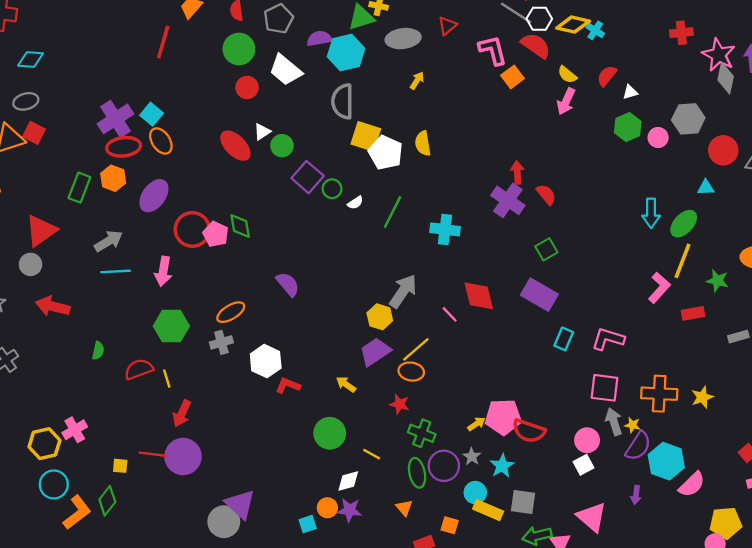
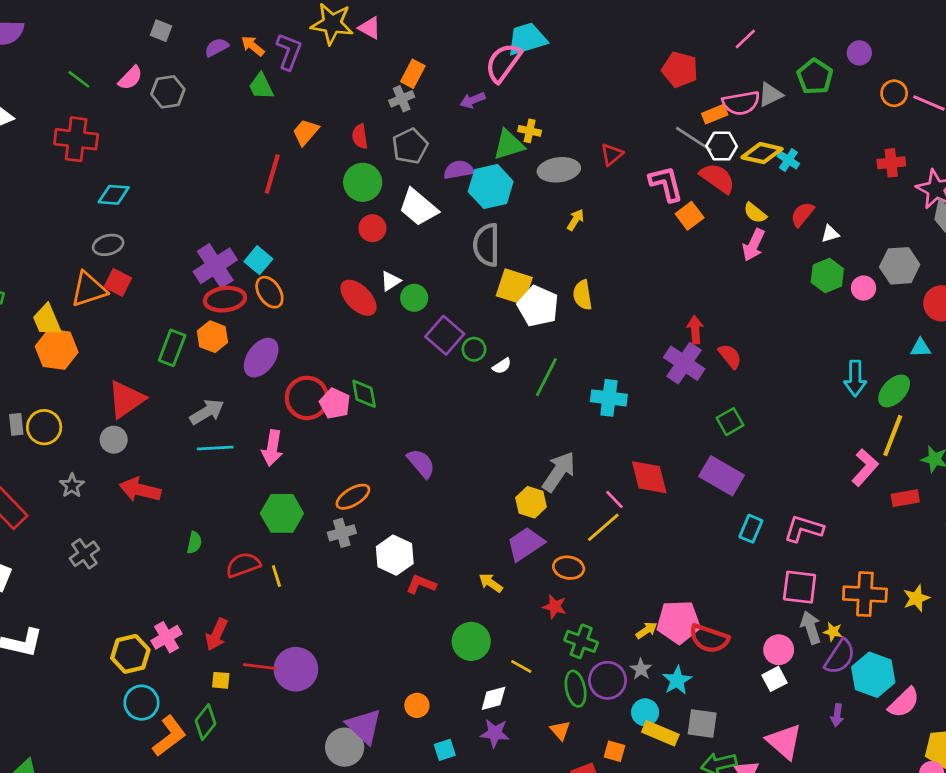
yellow line: (416, 349) -> (603, 527), moved
red arrow: (182, 413) -> (217, 634), moved
orange circle: (327, 508) -> (417, 705), moved

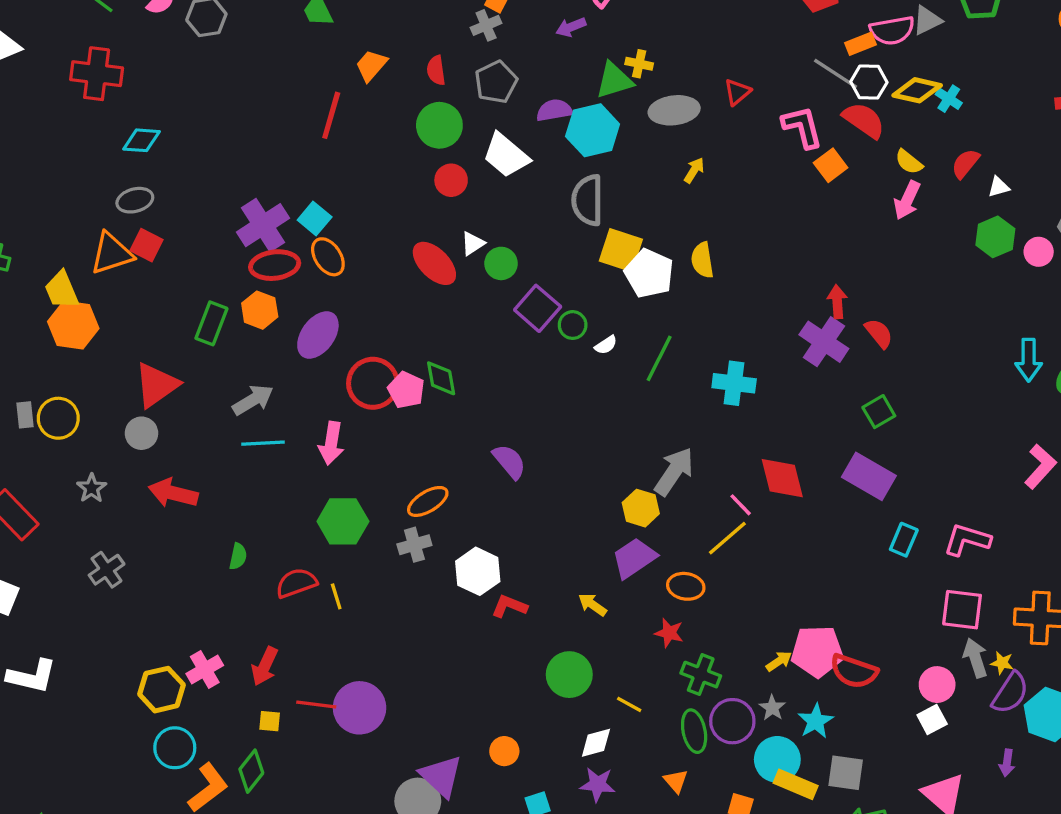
cyan circle: (645, 712) -> (777, 759), size x1.4

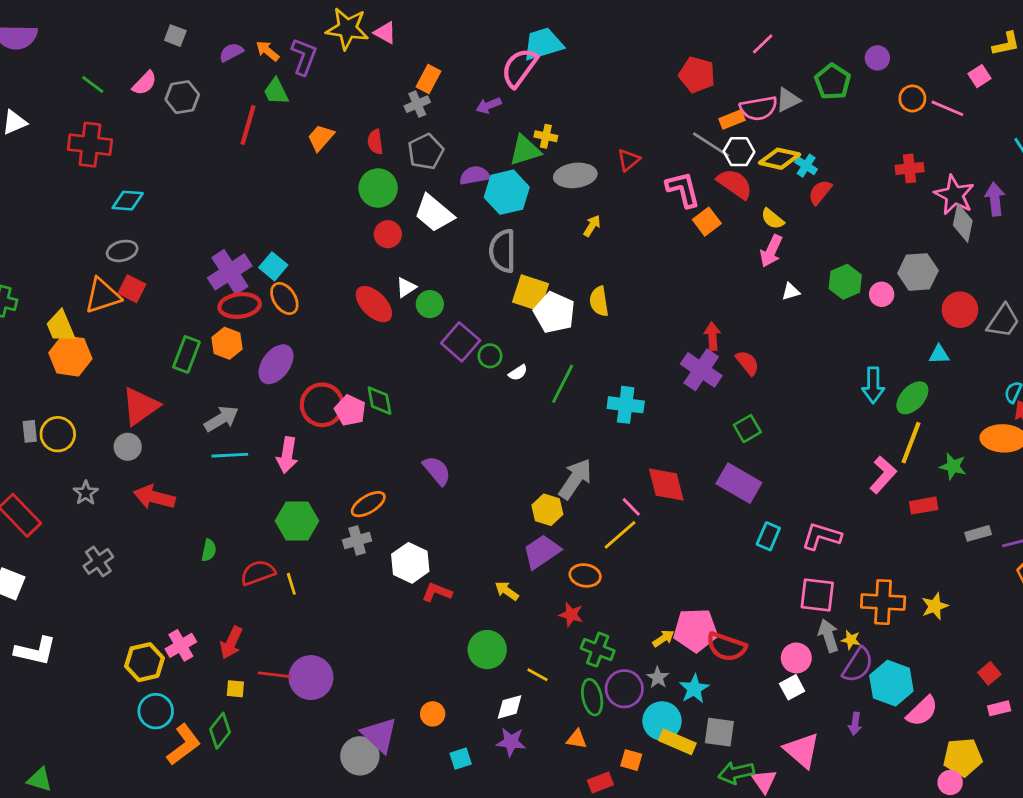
red line: (331, 115) -> (248, 125), moved
red semicircle: (965, 164) -> (820, 192), moved
white triangle: (999, 187) -> (791, 292), moved
orange triangle: (676, 781) -> (577, 739), turned -40

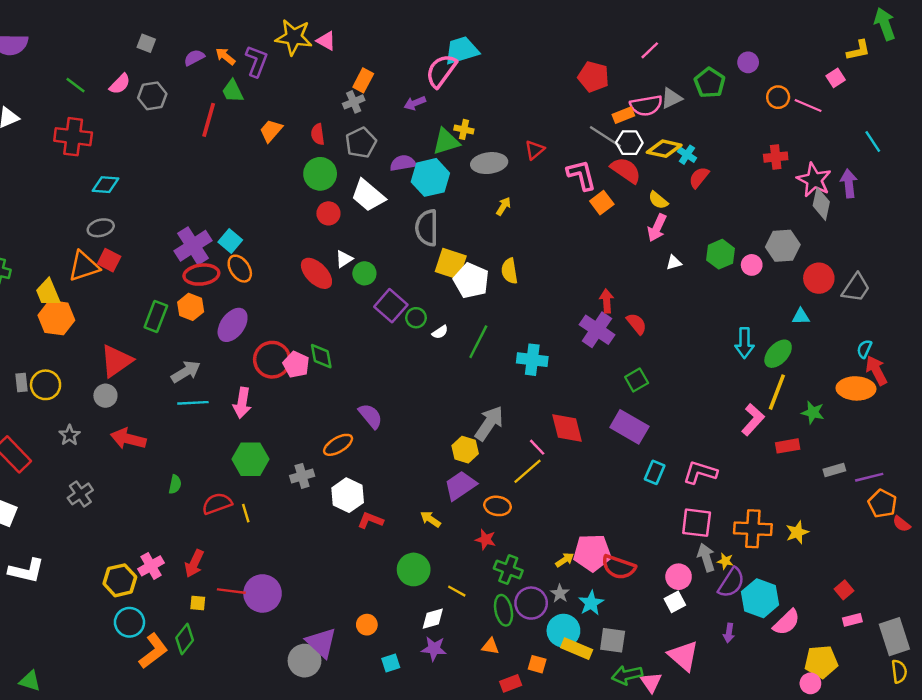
orange ellipse: (368, 504) -> (338, 445), moved

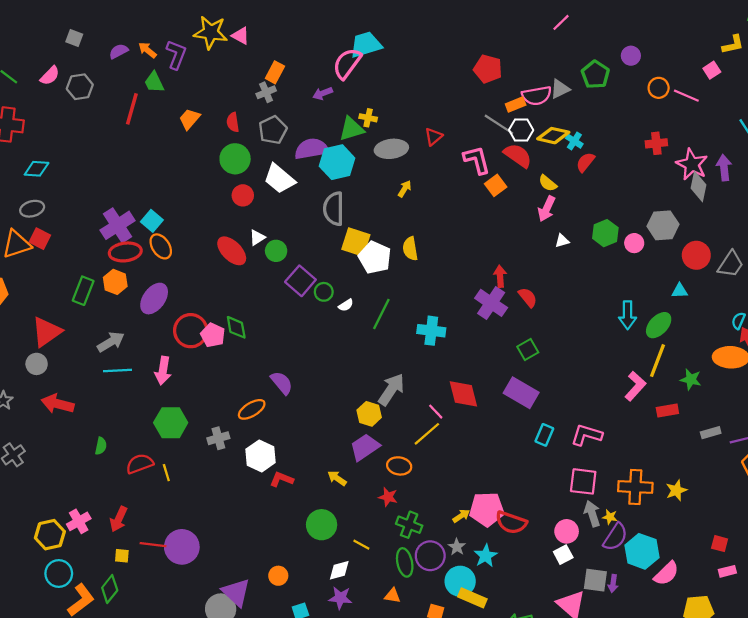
pink line: (650, 50) -> (561, 22), moved
purple semicircle: (403, 163) -> (312, 149), size x1.4
red square: (844, 590) -> (720, 544), turned -35
gray square: (613, 640) -> (595, 580), moved

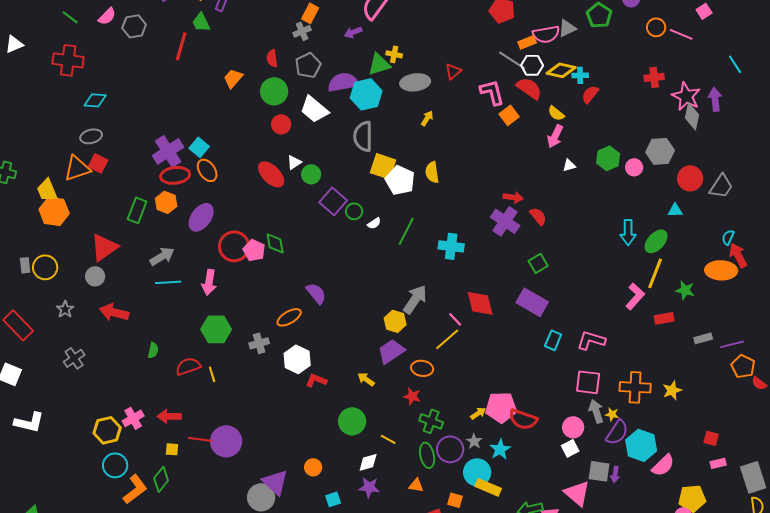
orange trapezoid: (190, 119) -> (233, 78), moved
cyan cross: (574, 141) -> (580, 75), turned -35
red arrow: (500, 276) -> (513, 197), turned 102
red arrow: (119, 519) -> (169, 416), turned 65

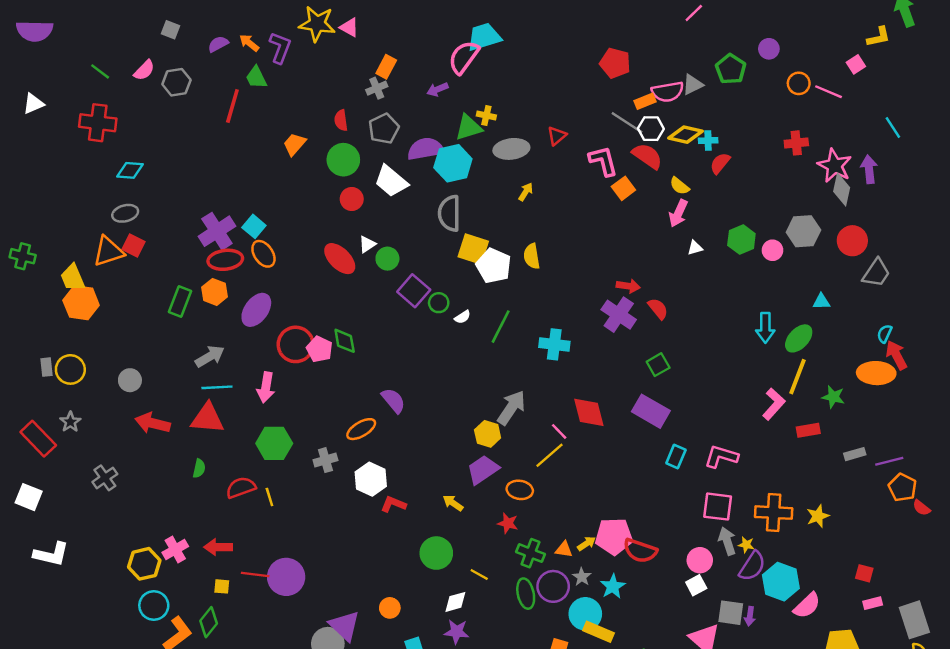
red circle: (690, 178) -> (852, 241), moved
red triangle: (104, 247) -> (207, 418), moved, turned 40
gray star: (65, 309) -> (70, 422), moved
orange triangle: (416, 485) -> (564, 549), moved

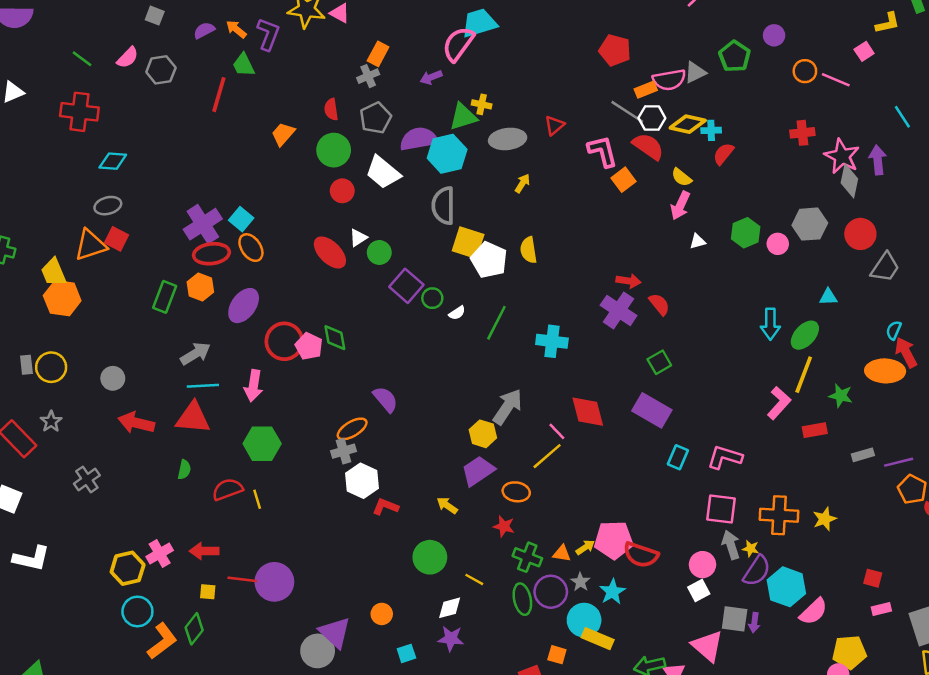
gray cross: (325, 460) -> (343, 451), moved

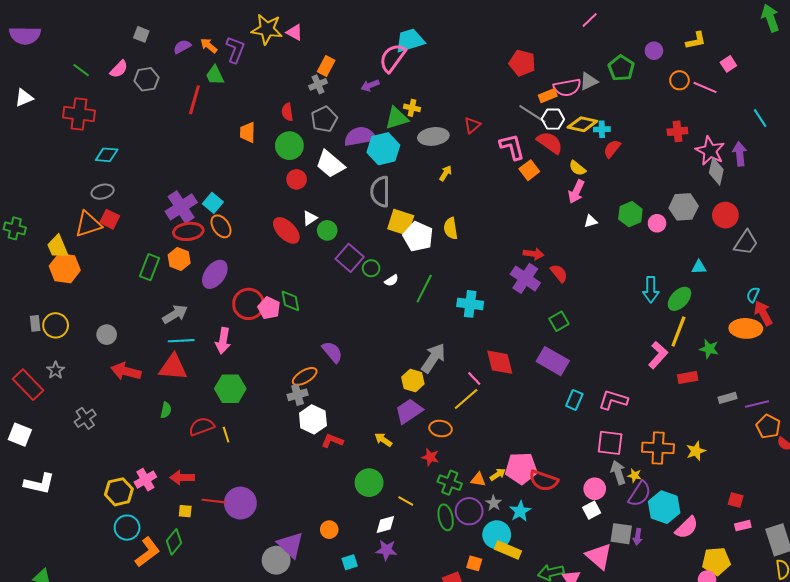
yellow L-shape: (888, 23) -> (696, 40), moved
orange trapezoid: (283, 134) -> (248, 132), turned -40

